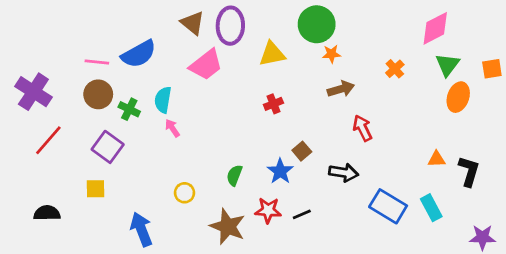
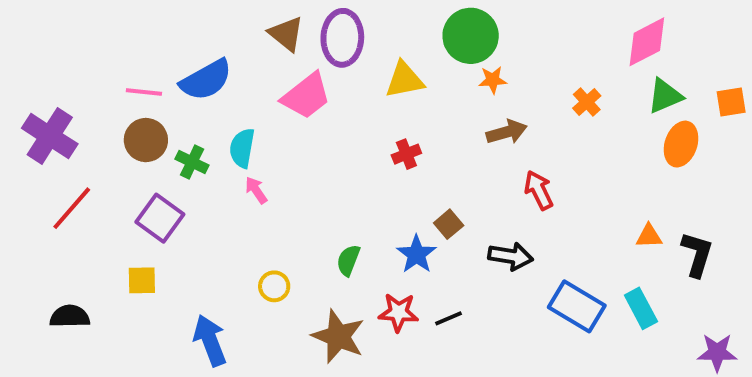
green triangle: (447, 65) -> (665, 96), turned 30

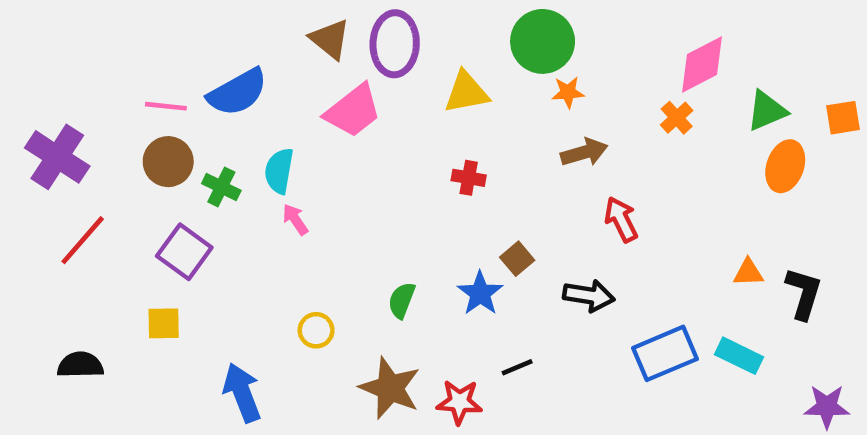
pink diamond: (647, 42) -> (702, 65), moved
red cross: (406, 154) -> (469, 178), turned 32
blue rectangle: (577, 306) -> (665, 353), turned -54
cyan rectangle: (641, 308) -> (739, 356), turned -36
red star: (398, 312) -> (459, 402), moved

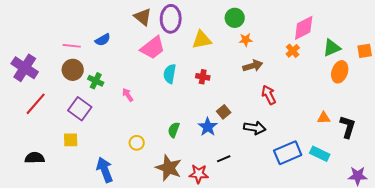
green circle: (543, 41) -> (235, 18), size x0.7
blue semicircle: (238, 92) -> (103, 40), size x0.6
cyan semicircle: (279, 171) -> (170, 74), moved

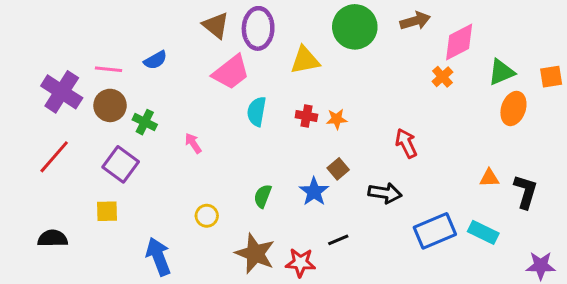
green circle: (235, 18) -> (355, 27), size x1.5
orange star: (246, 40) -> (337, 119), moved
brown arrow: (253, 66) -> (415, 21), moved
purple cross: (25, 68) -> (62, 92), moved

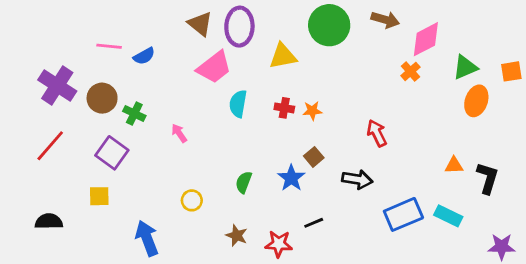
brown arrow: (415, 21) -> (385, 20), turned 32
pink line: (109, 69) -> (109, 46), moved
brown star: (255, 254) -> (237, 235), size x0.6

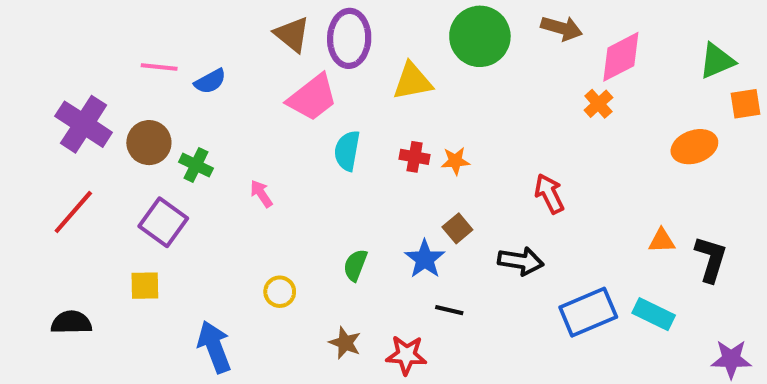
green triangle: (465, 67) -> (717, 61), moved
orange ellipse: (476, 101) -> (694, 147), turned 52
black line: (314, 223) -> (449, 310), moved, turned 36

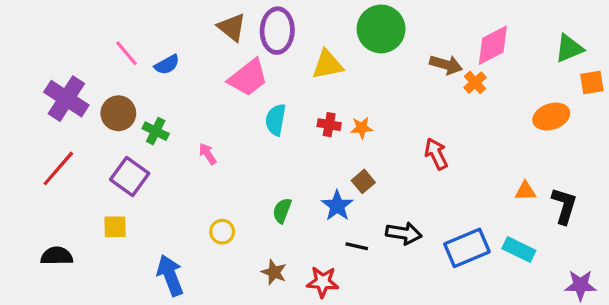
brown arrow: (562, 28) -> (446, 65), moved
pink line: (159, 67) -> (126, 53), turned 44
black arrow: (521, 261) -> (404, 233), moved

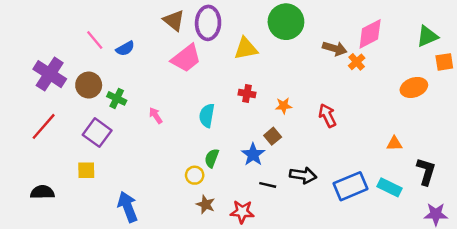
cyan semicircle: (276, 120) -> (207, 115), moved
orange star: (362, 128) -> (284, 106), moved
black L-shape: (564, 206) -> (426, 172), moved
yellow circle: (222, 232) -> (195, 175), moved

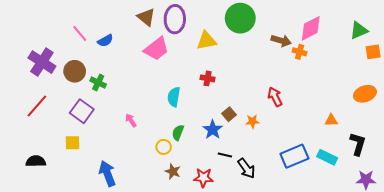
orange cross: (357, 62) -> (300, 52), turned -32
orange ellipse: (414, 87) -> (365, 94), moved
orange star: (284, 106) -> (253, 121), moved
pink arrow: (156, 115) -> (131, 120), moved
black arrow: (303, 175) -> (246, 168), moved, turned 45

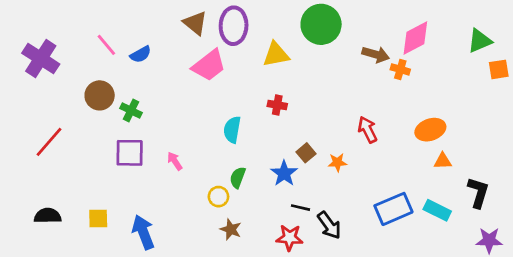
purple cross: (42, 62) -> (41, 59), moved
orange ellipse: (365, 94) -> (430, 130), moved
purple square: (82, 111) -> (130, 153), moved, turned -35
yellow square: (73, 143) -> (98, 218), moved
red star: (203, 178) -> (290, 238), moved

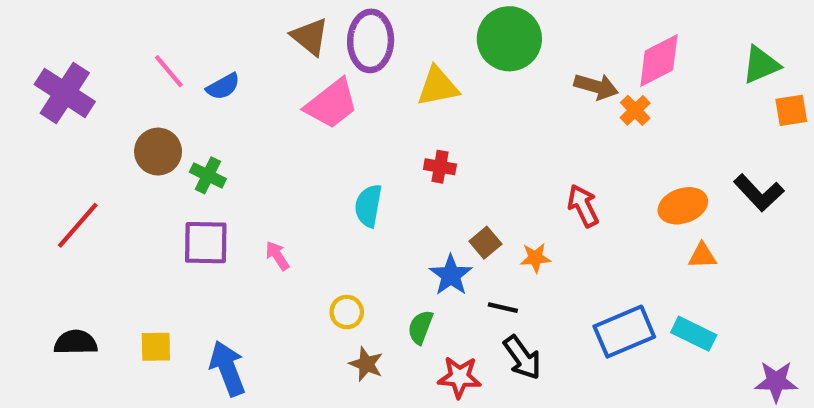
orange cross: (400, 69) -> (635, 110), turned 30
green semicircle: (238, 177) -> (420, 327), moved
black L-shape: (478, 192) -> (759, 193), moved, turned 120
black line: (301, 208) -> (503, 308), moved

